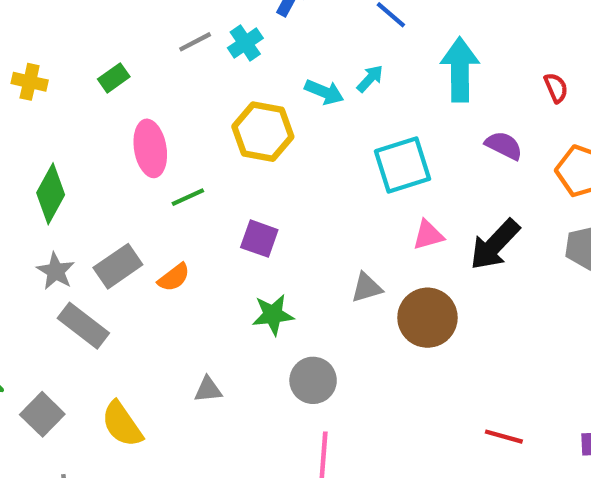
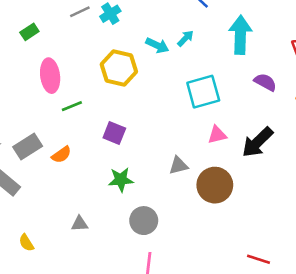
yellow semicircle: (122, 424) -> (26, 243), size x0.6

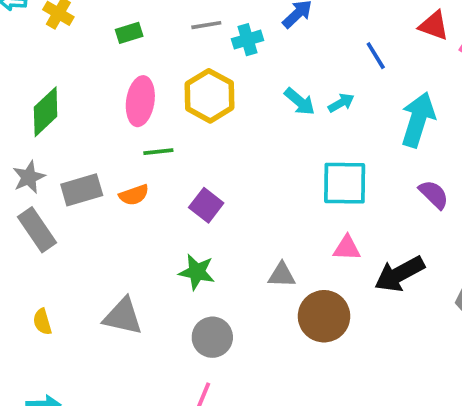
yellow hexagon: (119, 68) -> (210, 96), moved
orange semicircle: (61, 155) -> (134, 195), moved
gray triangle: (80, 224) -> (123, 316), size x1.6

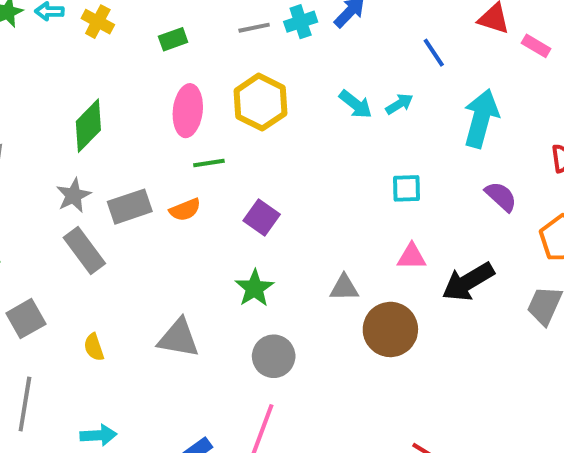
cyan cross: (247, 40) -> (301, 22), moved
cyan square: (345, 183) -> (406, 188), size x0.6
green star: (197, 272) -> (255, 288), turned 30

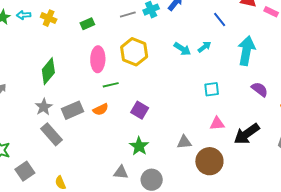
gray triangle: (179, 338) -> (121, 172), moved, size x0.7

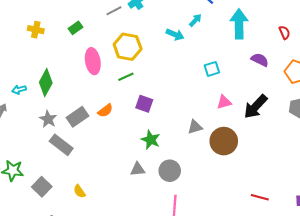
cyan arrow: (24, 15) -> (19, 90), moved
cyan arrow: (204, 47) -> (195, 20), moved
green line: (111, 85) -> (126, 77), moved

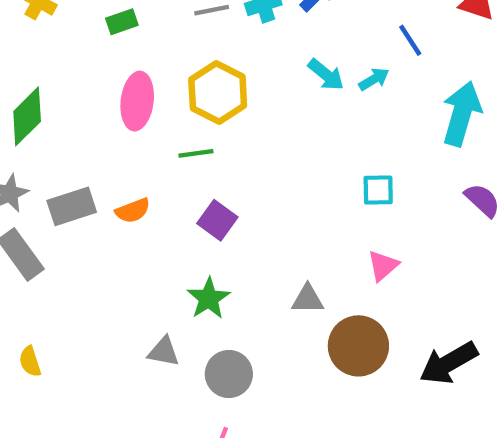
cyan arrow: (175, 34) -> (326, 75), moved
pink triangle: (224, 102) -> (383, 266), turned -42
black arrow: (256, 107) -> (449, 363), moved

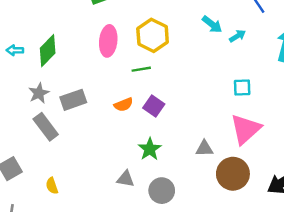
cyan arrow: (374, 79) -> (237, 36), moved
orange semicircle: (133, 211) -> (124, 105), moved
pink triangle: (383, 266) -> (246, 129), size x1.8

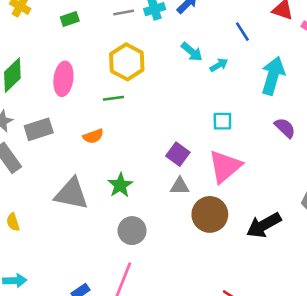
pink ellipse: (108, 41) -> (63, 79), moved
purple square: (154, 106) -> (178, 154), moved
gray triangle: (126, 179) -> (71, 194), moved, size x1.8

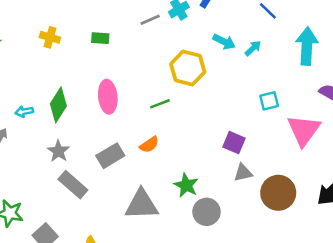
green rectangle: (70, 19) -> (100, 38), turned 36
yellow hexagon: (127, 62) -> (188, 68), moved
gray rectangle: (39, 129) -> (110, 156), moved
pink triangle: (225, 166) -> (304, 130), moved
gray circle: (132, 231) -> (206, 212), moved

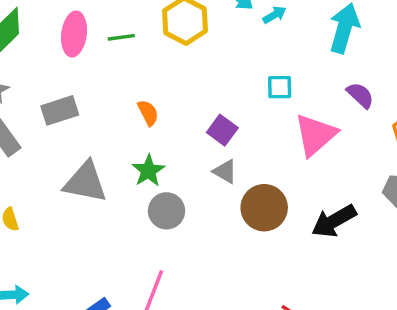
green line: (160, 104) -> (121, 37), moved
orange semicircle: (149, 145) -> (148, 113), moved, turned -96
gray triangle: (243, 173) -> (225, 171), turned 30

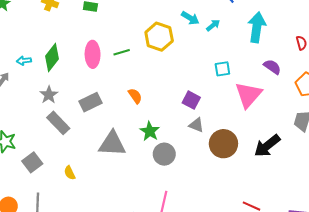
orange semicircle: (148, 113) -> (135, 96), moved

